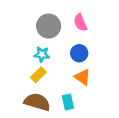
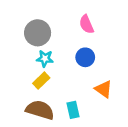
gray circle: (49, 26) -> (38, 33), moved
orange triangle: (83, 77) -> (104, 89), moved

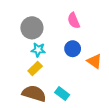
orange triangle: (104, 89) -> (95, 61), moved
cyan rectangle: (73, 110) -> (62, 94), turned -40

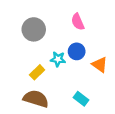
cyan star: (38, 50) -> (58, 59), moved
cyan rectangle: (62, 94) -> (81, 99), moved

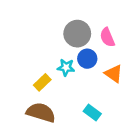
pink semicircle: (78, 22) -> (107, 37), moved
gray circle: (34, 29) -> (77, 34), moved

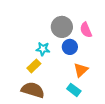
cyan star: (66, 67) -> (43, 49), moved
orange triangle: (114, 74) -> (81, 70), moved, turned 42

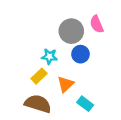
pink semicircle: (86, 30) -> (97, 24), moved
orange triangle: (81, 70) -> (66, 84), moved

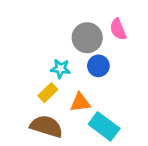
orange triangle: (66, 84) -> (80, 102), turned 36
cyan rectangle: (85, 104) -> (104, 126), size x1.5

